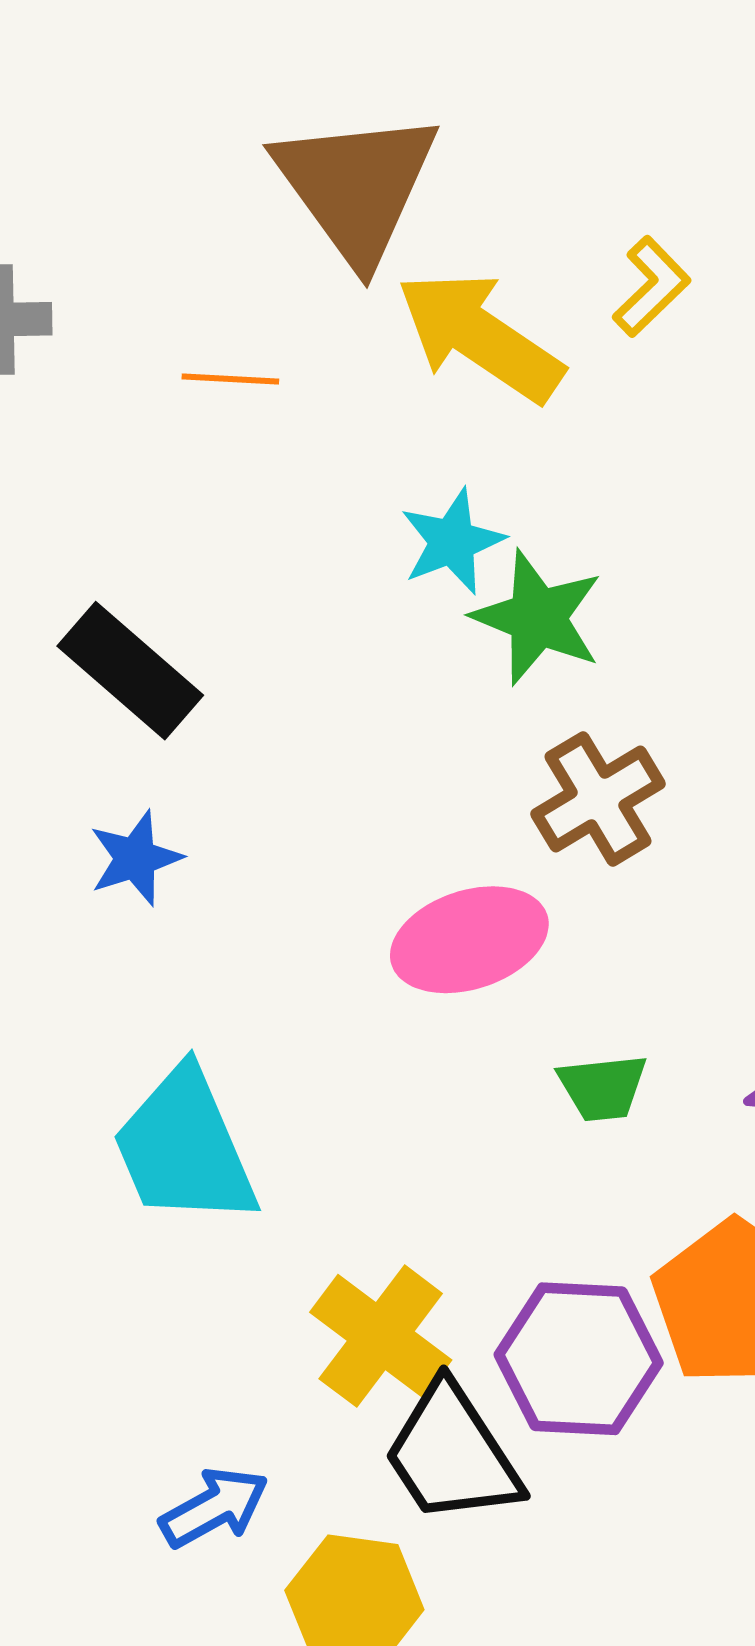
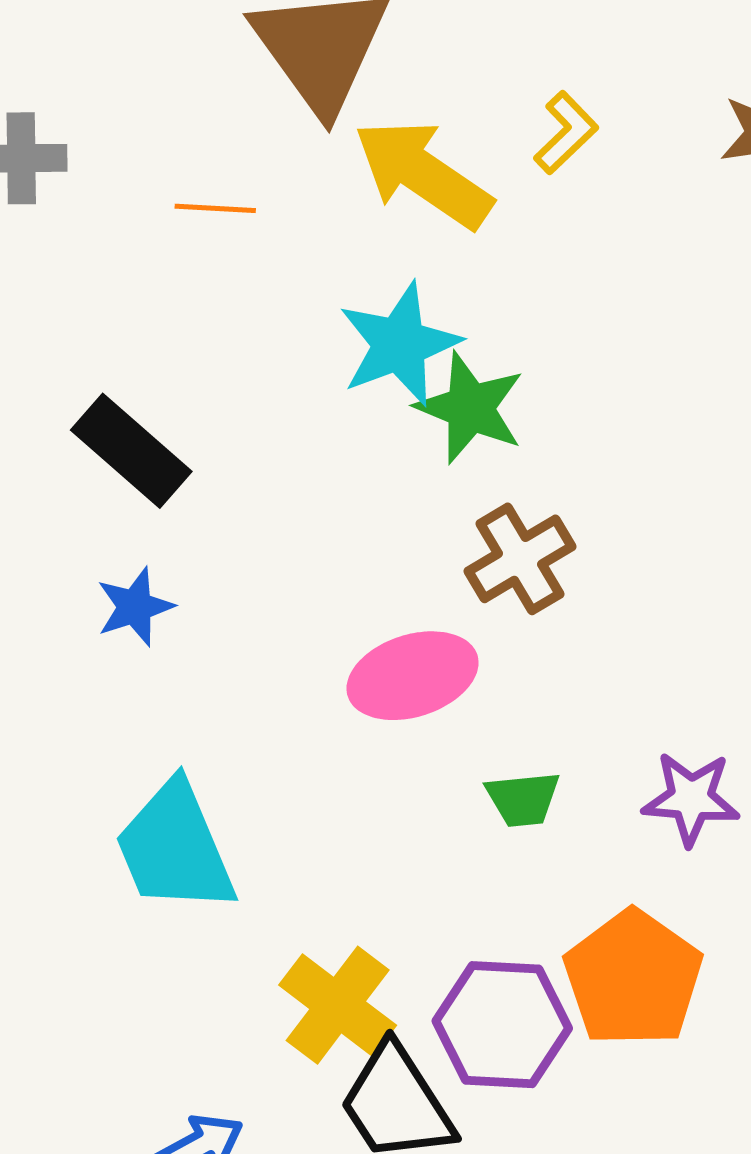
cyan star: (452, 542) -> (399, 344), size x1.4

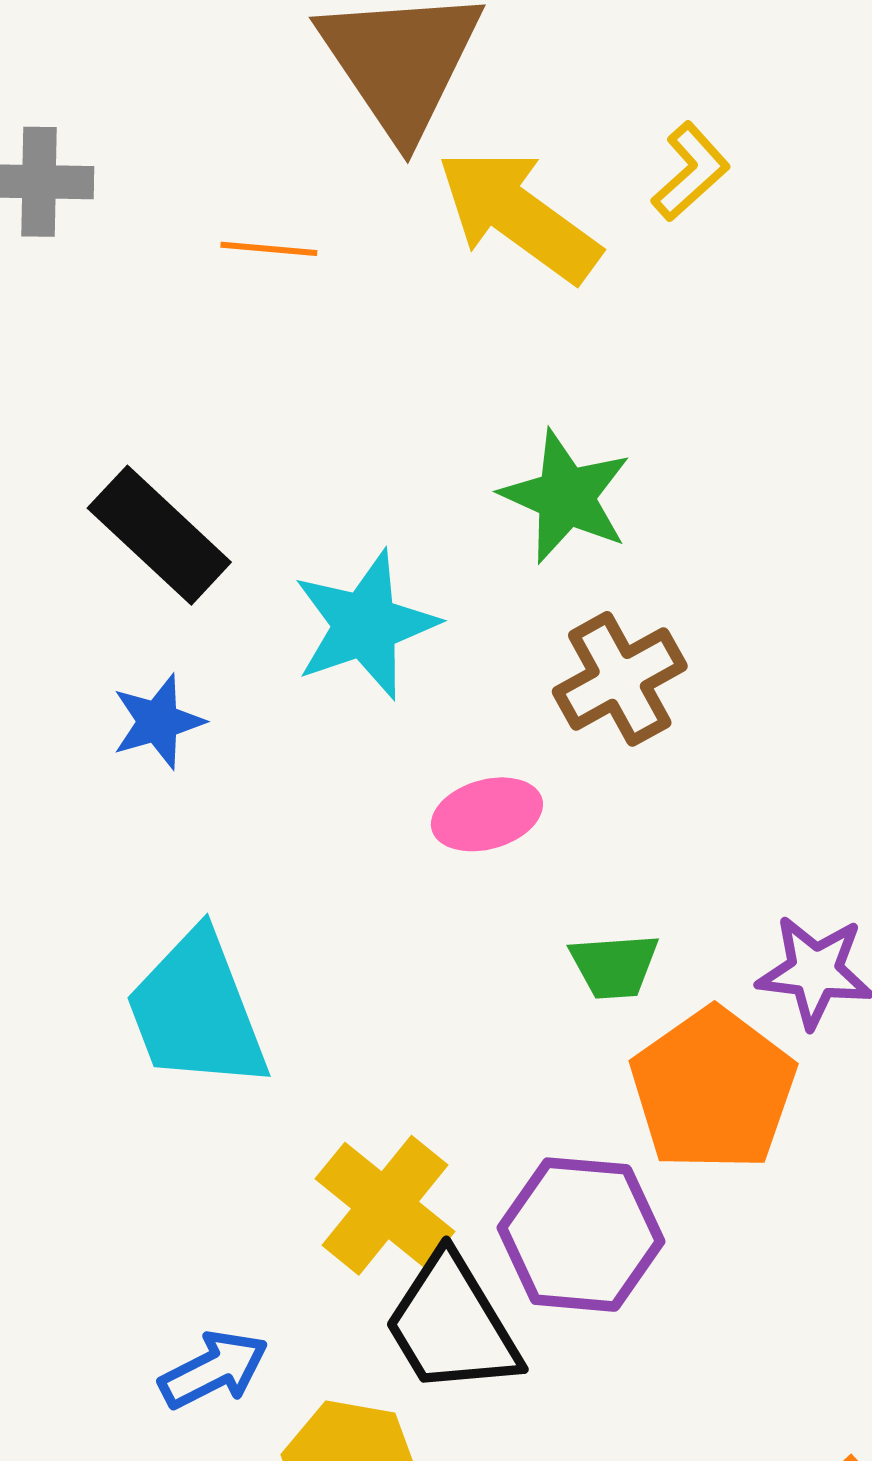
cyan star: (399, 344) -> (365, 625), moved
pink ellipse: (413, 676) -> (487, 814), size x0.7
orange pentagon: (633, 978) -> (713, 1090), moved

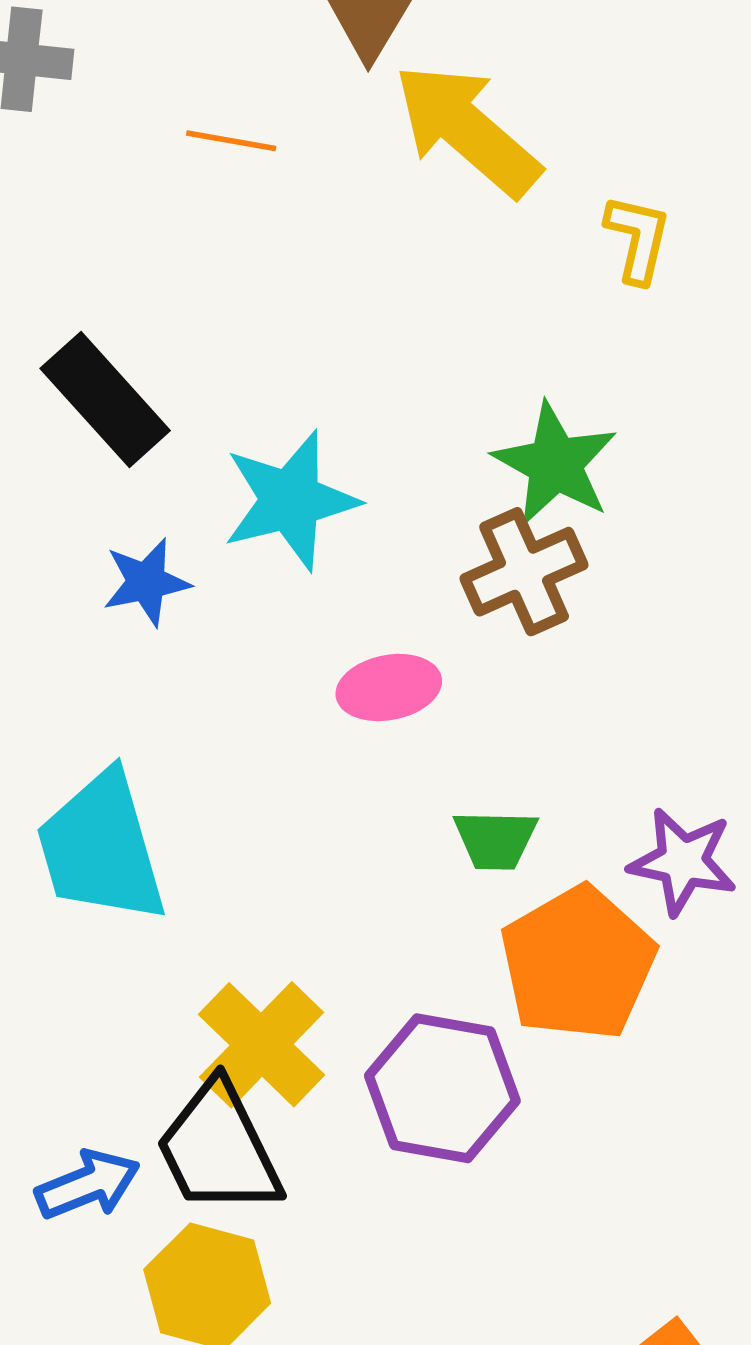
yellow L-shape: (691, 172) -> (638, 239), moved, turned -40
green star: (566, 497) -> (555, 464), moved
blue star: (158, 722) -> (146, 582), moved
black trapezoid: (452, 1325) -> (219, 1149), moved

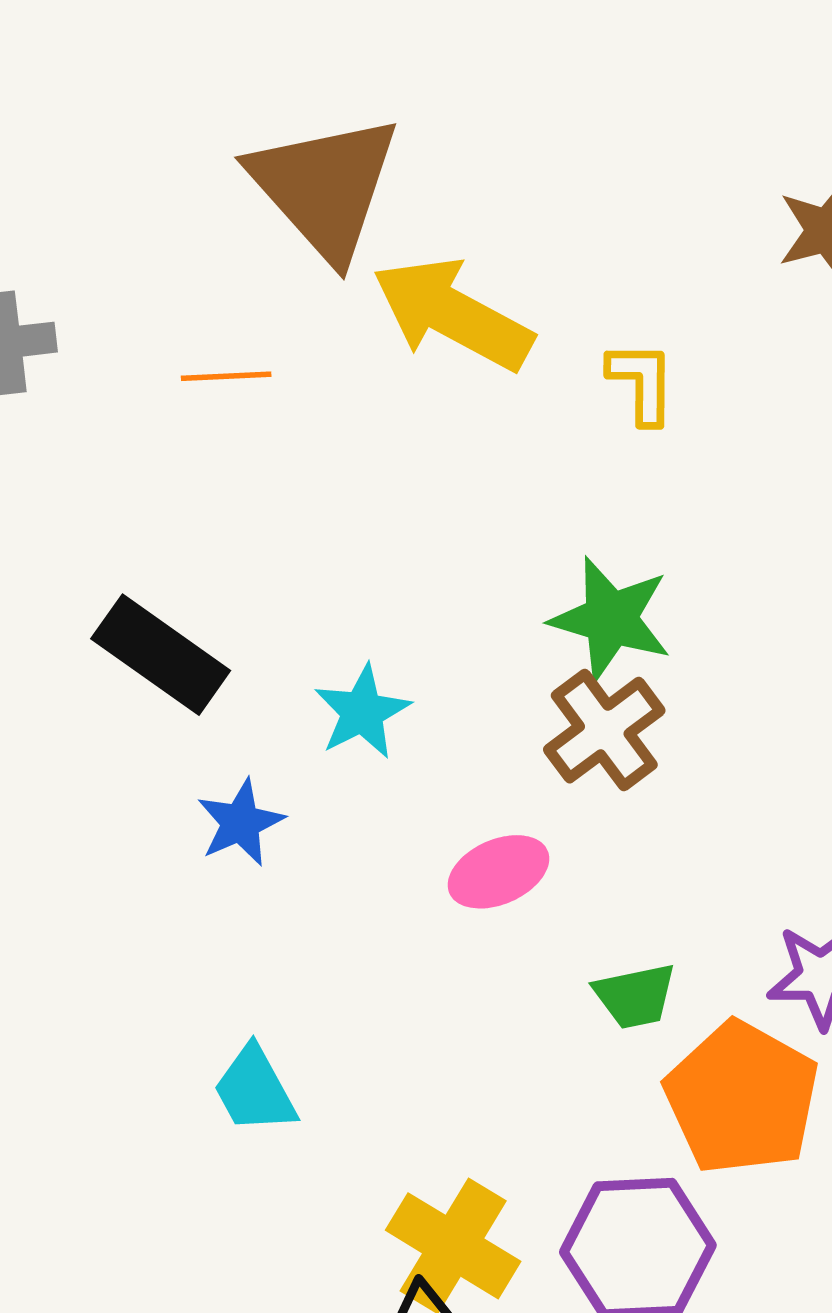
cyan star: (290, 500) -> (362, 712), size x0.7
cyan trapezoid: (101, 848) -> (255, 1090), size x0.6

